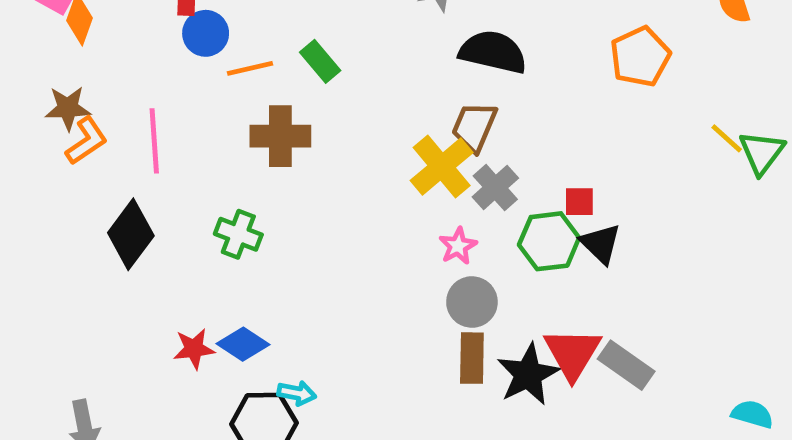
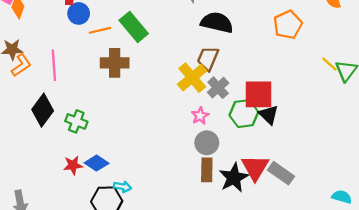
green rectangle: (320, 61) -> (134, 27), size x1.5
red square: (579, 202) -> (259, 94), size x2.0
green cross: (238, 234) -> (76, 121), moved

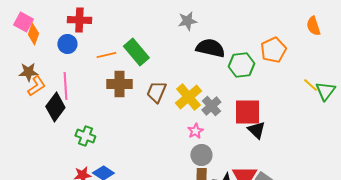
blue circle: (79, 13) -> (67, 44), moved
brown trapezoid: (208, 58) -> (156, 92), moved
black diamond: (43, 110) -> (55, 107), moved
green hexagon: (244, 114) -> (241, 65), moved

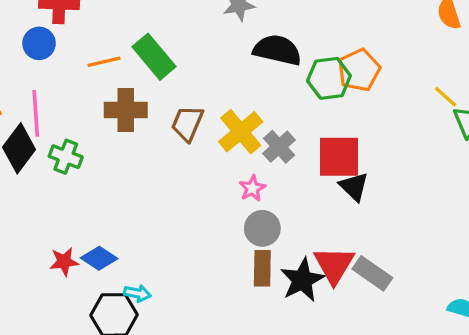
orange pentagon: (273, 50) -> (359, 70), moved
yellow line: (310, 85) -> (446, 97), moved
green cross: (85, 136) -> (66, 157), moved

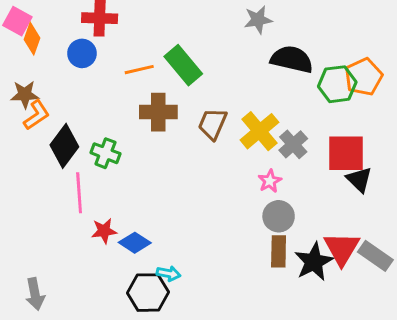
pink line: (36, 113) -> (79, 193), moved
red star: (64, 262) -> (104, 231), moved

